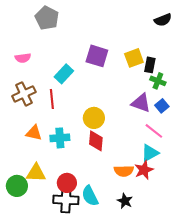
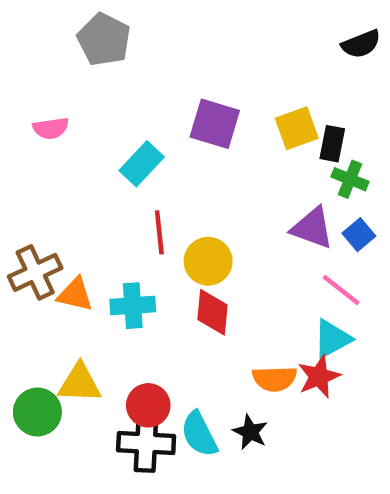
brown cross: (24, 94) -> (35, 272), moved
red line: (52, 99) -> (159, 232), moved
black star: (125, 201) -> (250, 432), moved

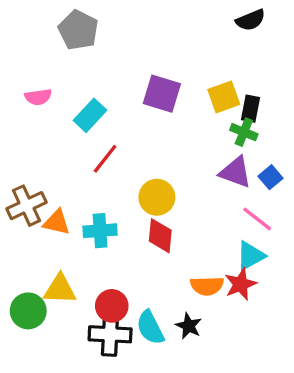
black semicircle: (361, 44) -> (250, 20), moved
cyan rectangle: (142, 164) -> (90, 115), moved
green cross: (350, 179) -> (244, 132), moved
red line: (159, 232) -> (105, 159), moved, turned 44

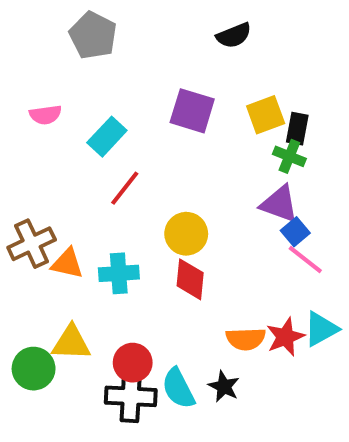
black semicircle: (250, 20) -> (234, 35), moved
blue square: (271, 177) -> (295, 232), moved
cyan triangle: (250, 256) -> (321, 329), moved

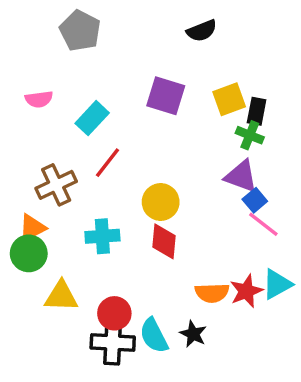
brown cross: (32, 244) -> (56, 185), moved
orange triangle: (67, 263) -> (32, 228), moved, turned -40
green circle: (34, 369) -> (29, 253), moved

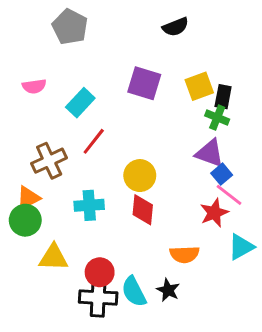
red star: (246, 291) -> (214, 213), moved

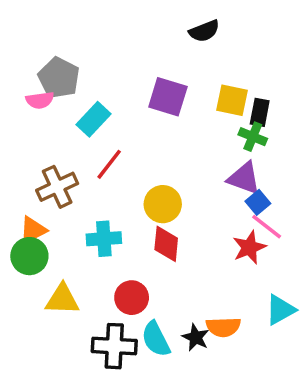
gray pentagon: (70, 27) -> (59, 78), moved
yellow square: (199, 86) -> (232, 100), turned 32
cyan triangle: (241, 247) -> (280, 310), moved
orange semicircle: (184, 254) -> (223, 327), moved
red circle: (100, 272) -> (132, 298), moved

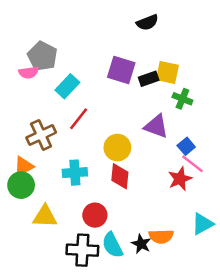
black rectangle: (260, 112) -> (149, 79), moved, turned 60
purple triangle: (244, 178) -> (156, 126), moved

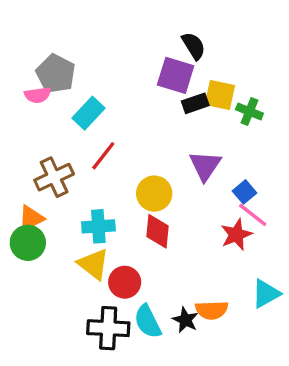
black semicircle: (147, 22) -> (194, 46), moved, turned -100
purple square: (121, 70) -> (176, 75), moved
green cross: (182, 99) -> (249, 111), moved
purple triangle: (156, 126) -> (205, 166), turned 44
yellow triangle: (45, 216) -> (93, 264), moved, turned 36

